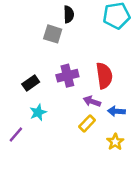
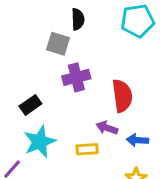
purple cross: (67, 76) -> (76, 77), moved
cyan star: (38, 112) -> (40, 142), size x1.5
yellow rectangle: (87, 123) -> (87, 149), moved, turned 42

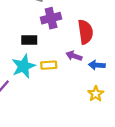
black rectangle: (30, 105) -> (29, 40), moved, turned 35
yellow rectangle: (87, 149) -> (49, 65), moved

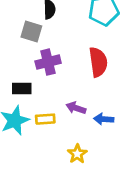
red semicircle: (85, 32) -> (98, 62), moved
yellow star: (96, 94) -> (77, 154), moved

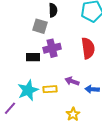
black rectangle: (22, 88) -> (33, 57), moved

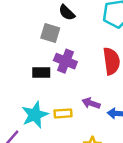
black semicircle: (53, 10) -> (67, 13), turned 136
purple cross: (52, 48) -> (65, 61), turned 36

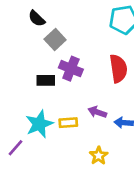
black semicircle: (67, 13) -> (37, 18), moved
gray square: (50, 33) -> (55, 40), turned 30

